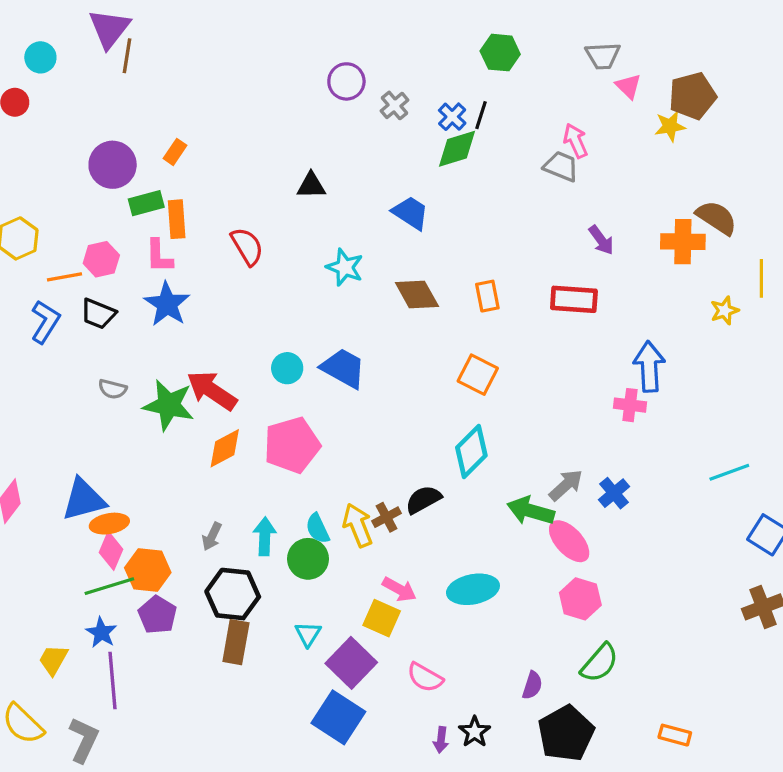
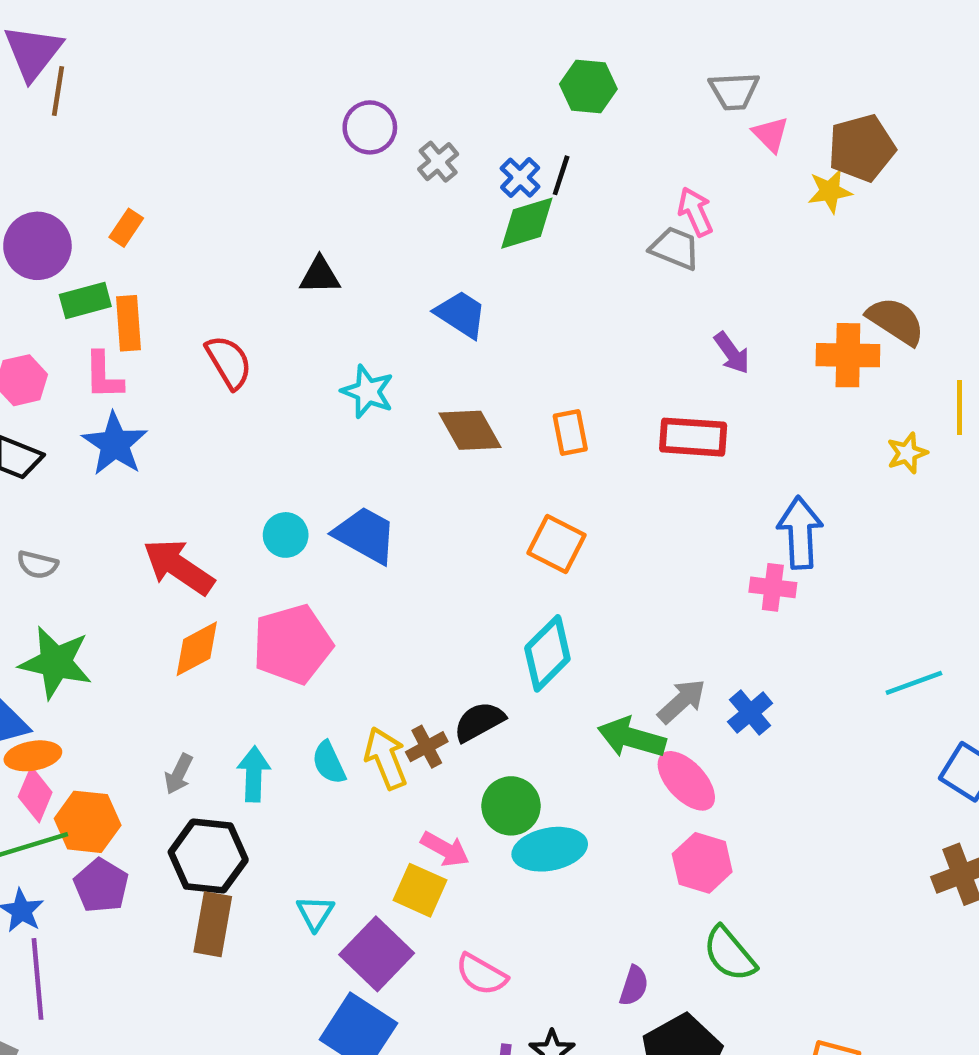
green star: (169, 405) -> (56, 662), moved
green circle: (308, 559) -> (511, 806), moved
green semicircle: (600, 663) -> (730, 954), turned 99

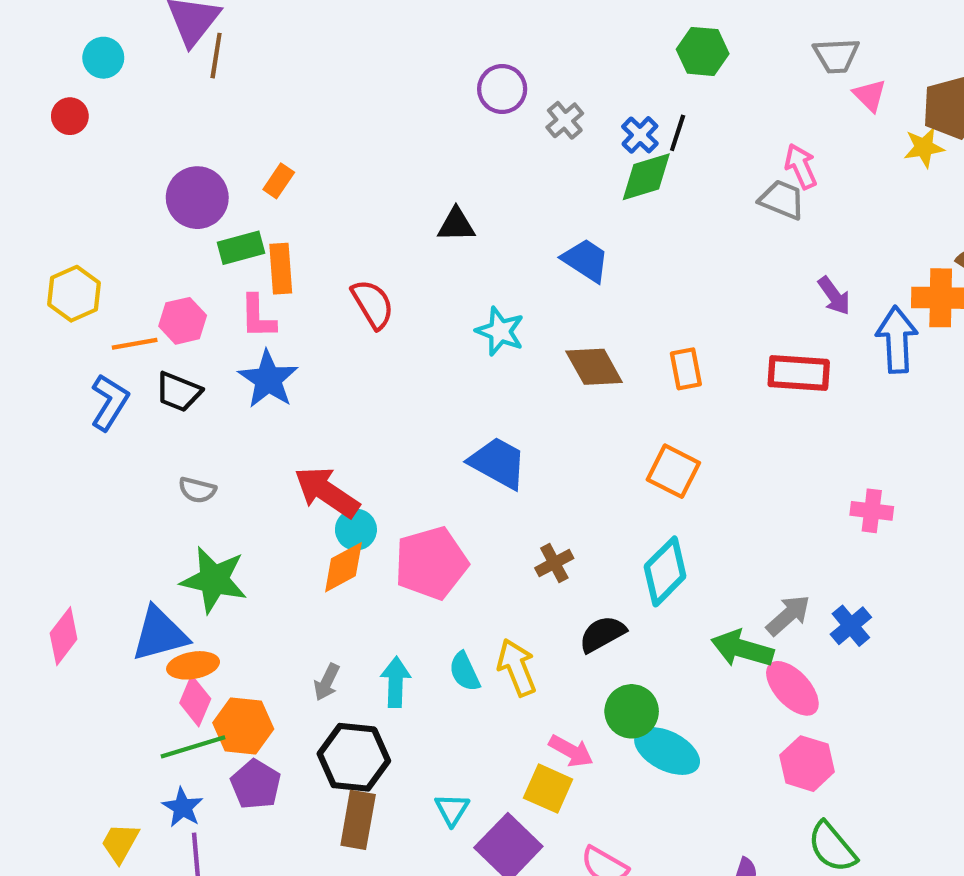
blue arrow: (800, 533) -> (897, 340), moved
cyan circle: (286, 535) -> (356, 530), moved
brown cross: (427, 747) -> (554, 563), moved
cyan ellipse: (550, 849) -> (667, 751), turned 38

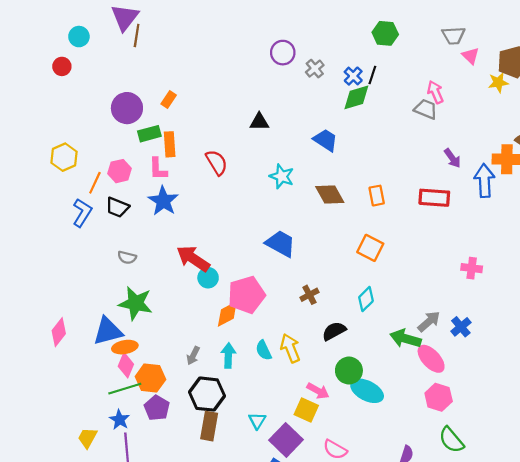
orange line: (135, 344) -> (95, 183), turned -55
orange diamond: (343, 567) -> (227, 314), moved
cyan diamond: (665, 571) -> (366, 299), size x0.7

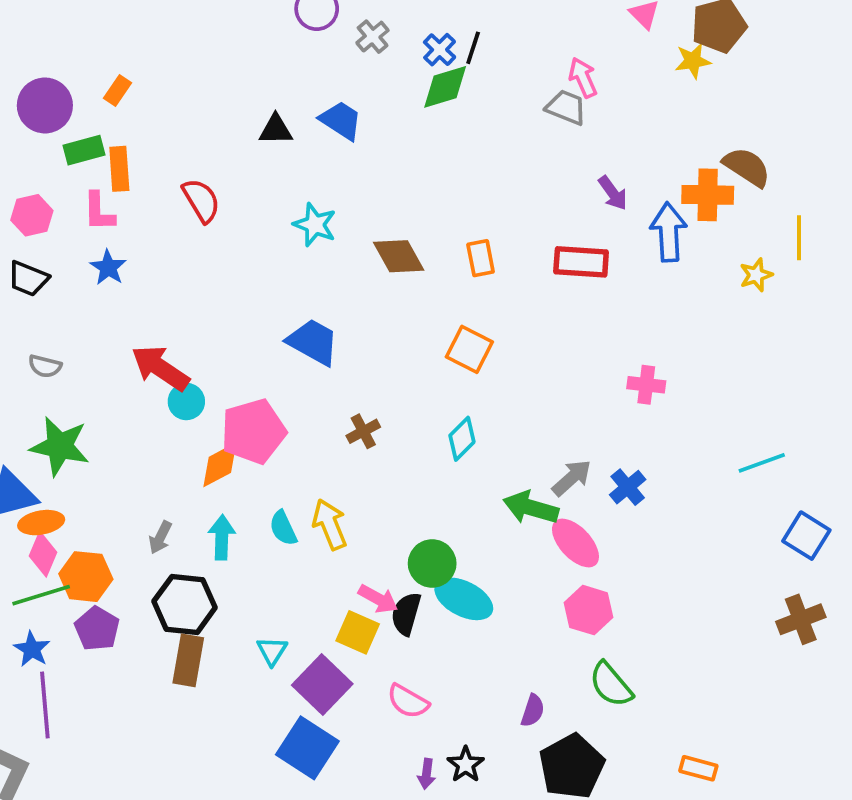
blue trapezoid: (325, 140) -> (341, 120), moved
blue star: (163, 201) -> (108, 267), size x0.7
black semicircle: (334, 331) -> (406, 614), moved, turned -45

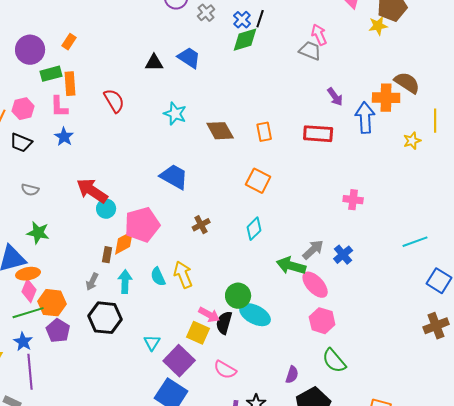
green star: (60, 446) -> (38, 233), size x0.7
brown rectangle: (188, 660) -> (107, 255), moved, size x0.6

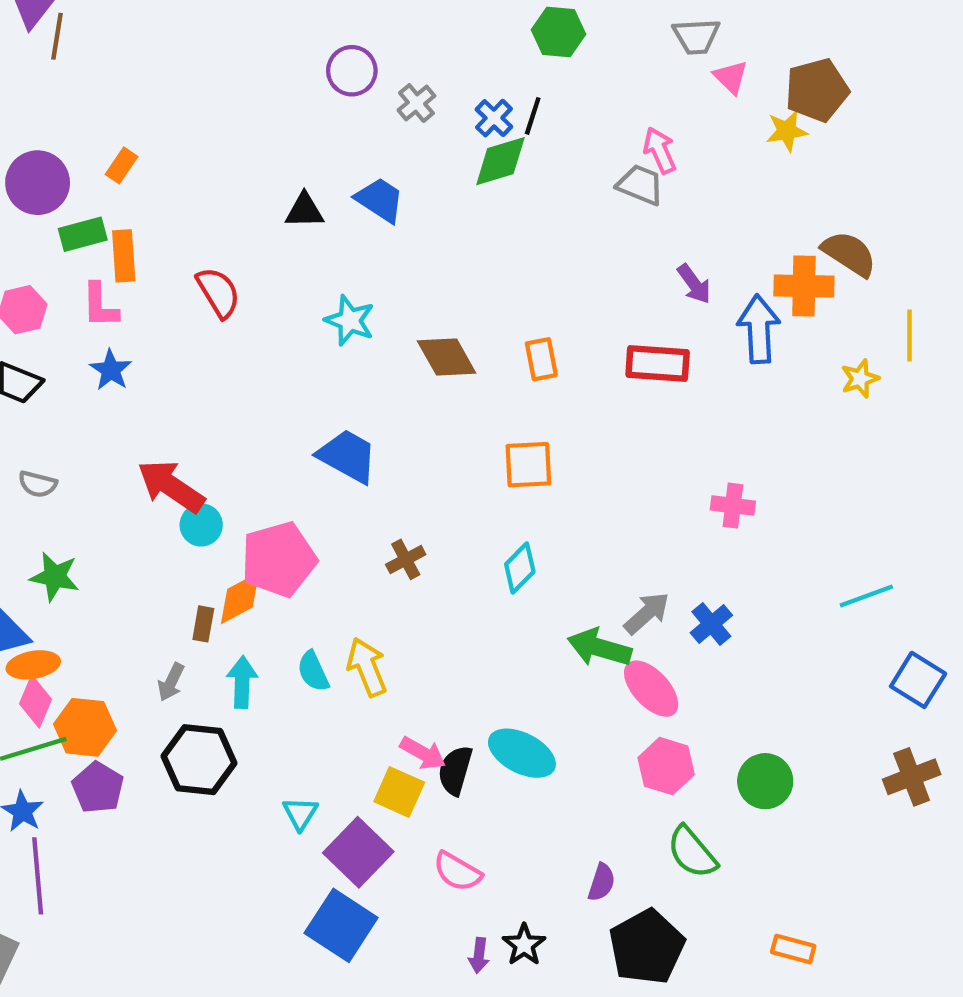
orange square: (258, 181) -> (528, 465), turned -30
green circle: (238, 296) -> (765, 781), moved

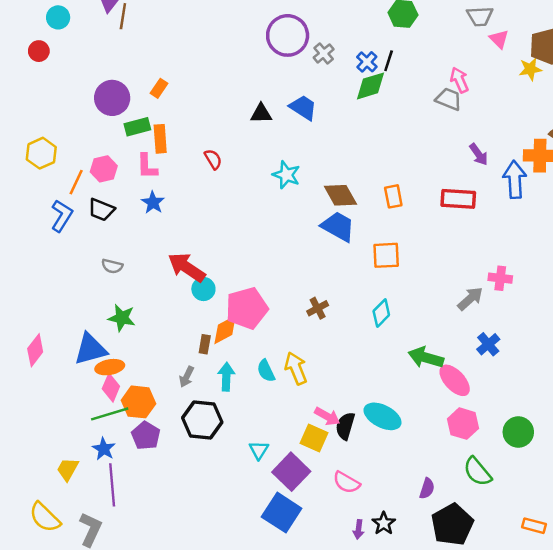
purple circle: (352, 71) -> (288, 35), size x1.5
red semicircle: (218, 292) -> (213, 159), size x0.7
blue trapezoid: (348, 456) -> (338, 227), moved
gray arrow: (647, 613) -> (470, 299), moved

